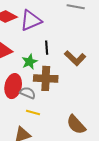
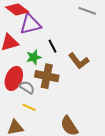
purple triangle: (31, 20) -> (30, 24), moved
black line: (47, 48) -> (53, 46), turned -32

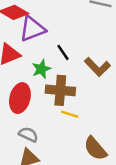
gray semicircle: (27, 87) -> (28, 135), moved
yellow line: (29, 107) -> (70, 114), moved

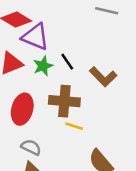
purple triangle: (32, 29) -> (35, 37), turned 44
green star: (41, 69) -> (43, 66), moved

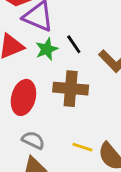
yellow line: (74, 126) -> (82, 147), moved

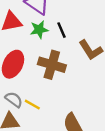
yellow line: (82, 147) -> (32, 105), moved

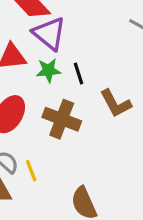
yellow line: (32, 105) -> (31, 171), turned 35

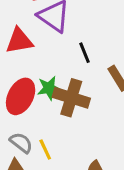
green star: (48, 70) -> (49, 88), moved

